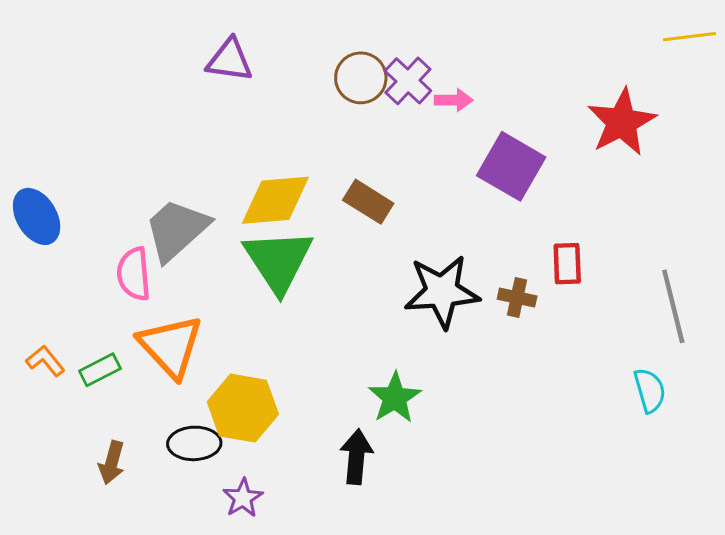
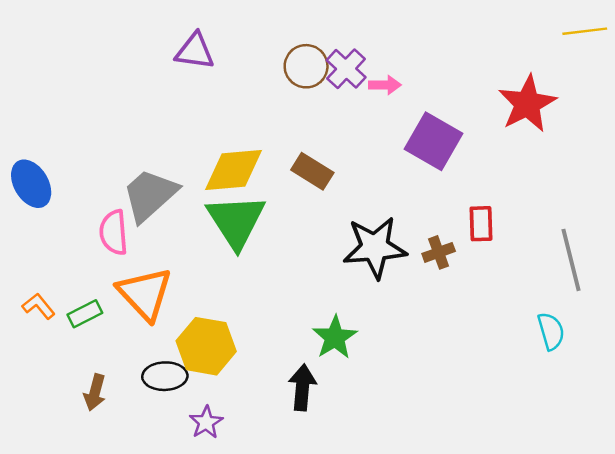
brown cross: (517, 298) -> (439, 252), turned -32

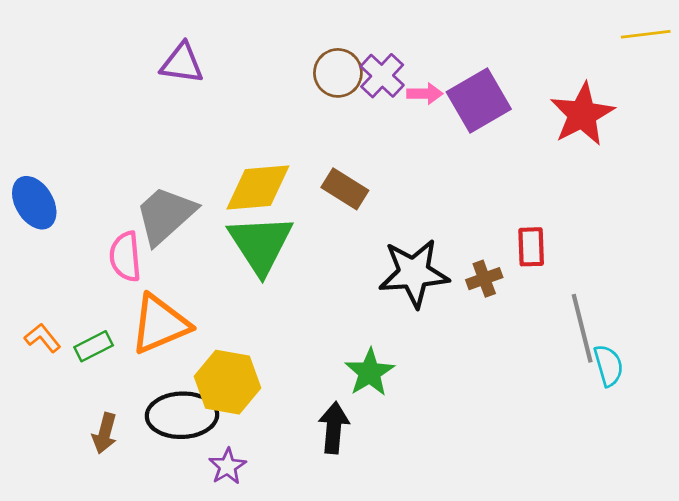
purple triangle: (195, 51) -> (182, 63), moved
purple square: (434, 141) -> (479, 101), moved, turned 30
gray line: (571, 260) -> (582, 328), moved
orange triangle: (145, 294) -> (160, 324), turned 50
black ellipse: (165, 376) -> (182, 415), size x1.4

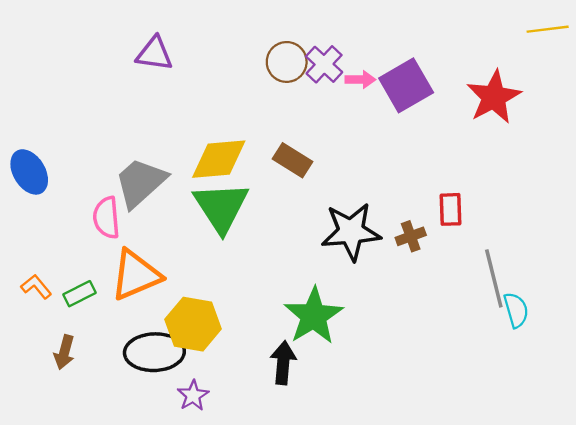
green star: (370, 372) -> (314, 316), size x1.4
brown arrow: (105, 433) -> (64, 352), moved

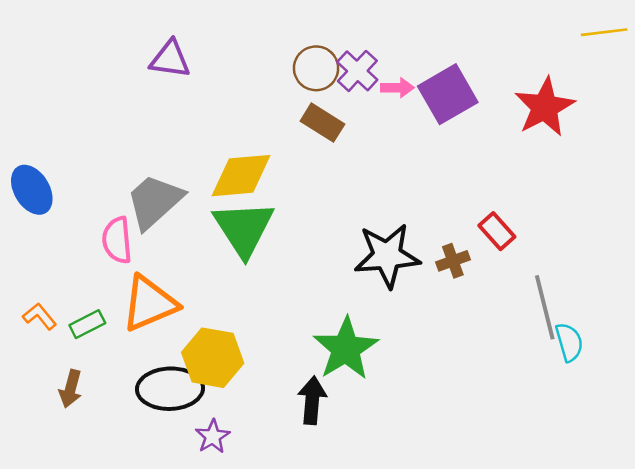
brown rectangle: (293, 160) -> (322, 123), moved
red rectangle: (450, 209) -> (497, 231), turned -40

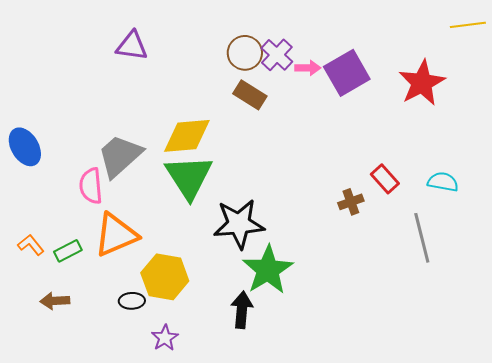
black star: (387, 256) -> (239, 224), moved
cyan semicircle: (569, 342) -> (443, 182), moved, turned -64
brown arrow: (71, 389) -> (55, 301), turned 72
black ellipse: (170, 389) -> (132, 301), size x0.5

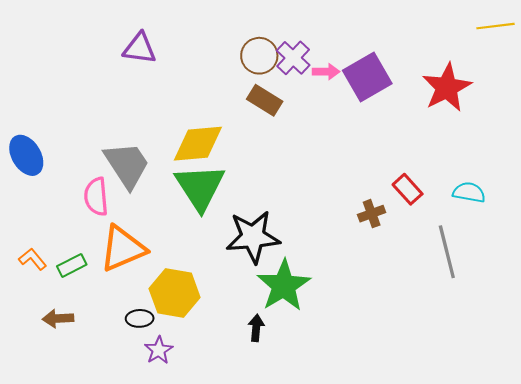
gray trapezoid: (120, 156) -> (127, 165), turned 99
black arrow: (242, 310) -> (256, 328), size x0.7
purple star: (165, 338) -> (159, 350), moved

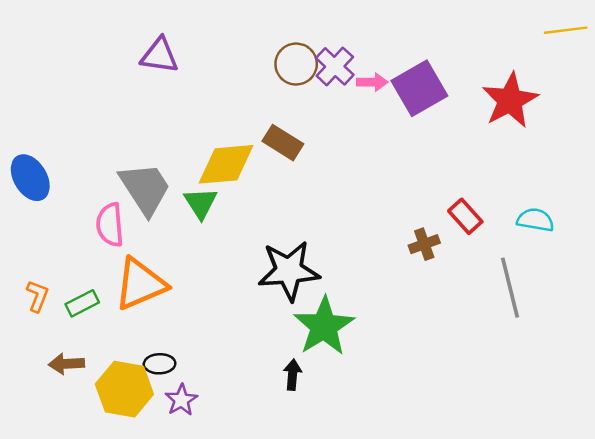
brown rectangle: (265, 100) -> (283, 143), moved
green triangle: (200, 187) -> (201, 203), moved, size x0.6
orange L-shape: (33, 259) -> (37, 296), turned 60
yellow hexagon: (175, 293) -> (124, 389), moved

